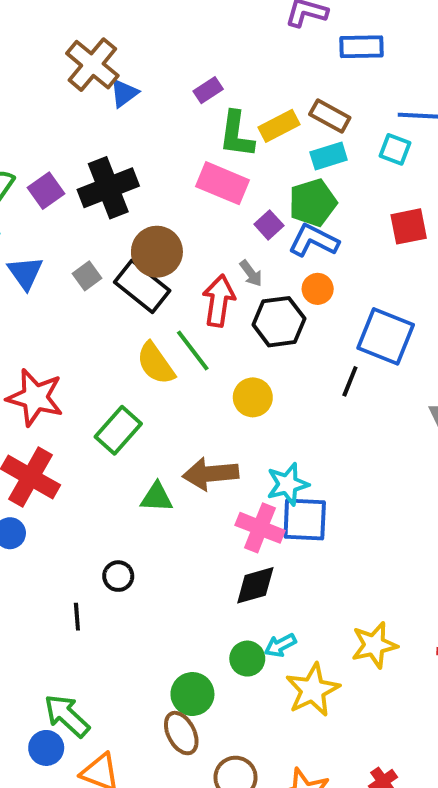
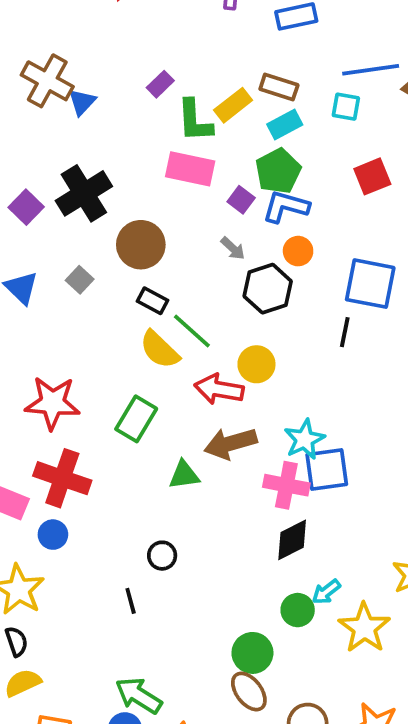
black rectangle: (142, 286) -> (152, 301), moved, size x0.6
red arrow: (219, 301) -> (219, 389), moved, turned -78

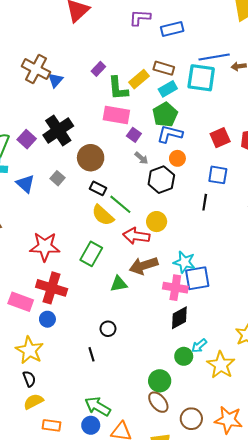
cyan square: (346, 107) -> (201, 78), size x1.8
red square: (372, 176) -> (220, 138), moved
purple square: (241, 200) -> (134, 135), moved
blue square: (370, 284) -> (218, 175), size x0.7
cyan star: (304, 439) -> (184, 262), turned -30

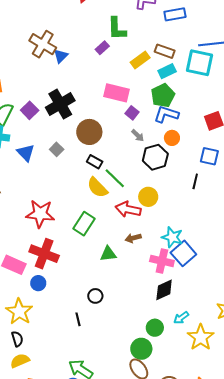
green L-shape: (118, 88) -> (117, 29), moved
brown arrow: (144, 266) -> (133, 238), size x0.6
blue square: (197, 278) -> (183, 253), turned -35
green circle: (184, 356) -> (155, 328), moved

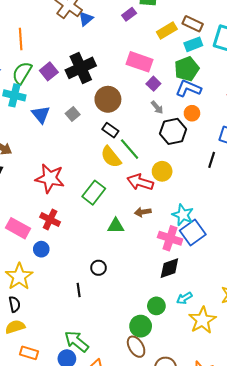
red cross: (44, 254) -> (50, 220), size x0.7

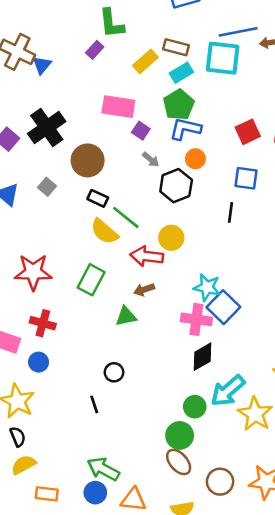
brown arrow: (143, 212) -> (144, 290), moved
cyan arrow: (184, 298) -> (228, 391), size x1.8

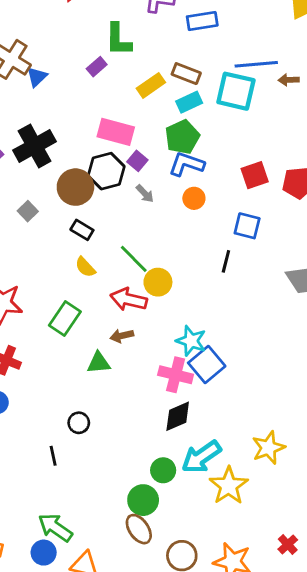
black hexagon: (176, 186) -> (106, 171), moved
green line: (126, 217) -> (134, 259), moved
yellow semicircle: (104, 231) -> (85, 267), size x0.7

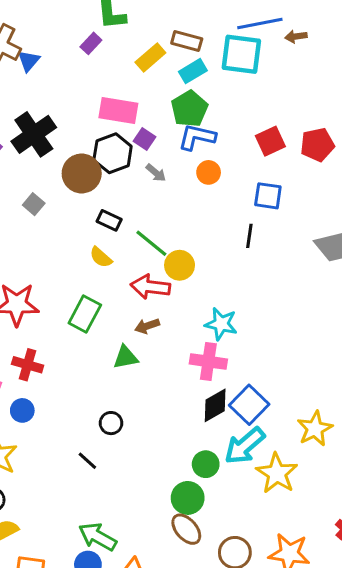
black rectangle: (82, 230) -> (109, 220), moved
blue square: (207, 365) -> (249, 405), moved
black line: (53, 456) -> (87, 461), turned -30

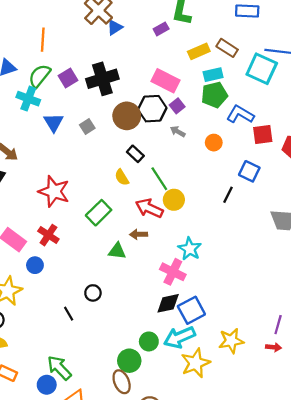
cyan rectangle: (193, 71) -> (213, 75), moved
blue L-shape: (197, 137) -> (240, 114), moved
gray arrow: (156, 173) -> (178, 131), turned 152

